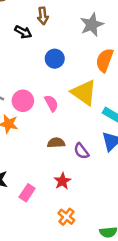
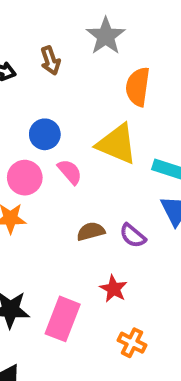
brown arrow: (43, 16) -> (50, 61), moved
blue circle: (55, 59) -> (45, 134), moved
pink rectangle: (27, 193) -> (63, 319), size x1.5

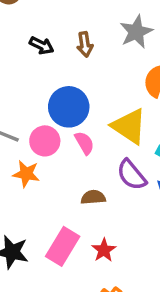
blue circle: (45, 134) -> (69, 107), size x1.5
purple semicircle: (133, 236) -> (132, 175), moved, size x1.4
pink rectangle: (63, 319) -> (63, 246), moved

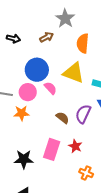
brown arrow: (85, 44) -> (47, 37), moved, turned -96
purple semicircle: (132, 175) -> (83, 114), moved, turned 78
brown semicircle: (93, 197) -> (62, 118), turned 56

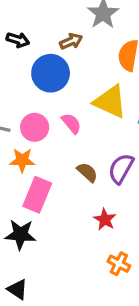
blue circle: (37, 70) -> (51, 73), moved
pink rectangle: (52, 149) -> (37, 195), moved

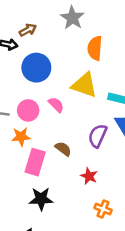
brown arrow: (71, 41) -> (28, 30), moved
brown semicircle: (87, 172) -> (63, 149), moved
black star: (20, 234) -> (41, 199), moved

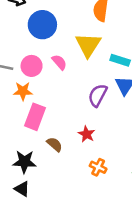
yellow triangle: (84, 85) -> (88, 45), turned 40
brown semicircle: (63, 149) -> (55, 144), moved
black star: (41, 199) -> (24, 162), moved

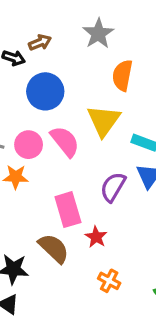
pink semicircle: (59, 62) -> (65, 141), size x1.5
pink rectangle: (35, 117) -> (68, 210), moved, turned -40
brown semicircle: (55, 144) -> (54, 248), size x1.5

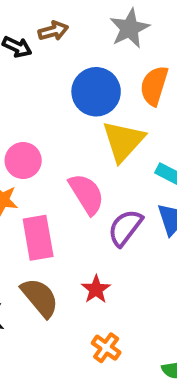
blue circle: (45, 91) -> (96, 92), moved
pink semicircle: (65, 141) -> (87, 194), moved
pink rectangle: (68, 210) -> (38, 238), moved

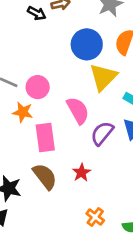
orange cross: (106, 348) -> (95, 217), moved

